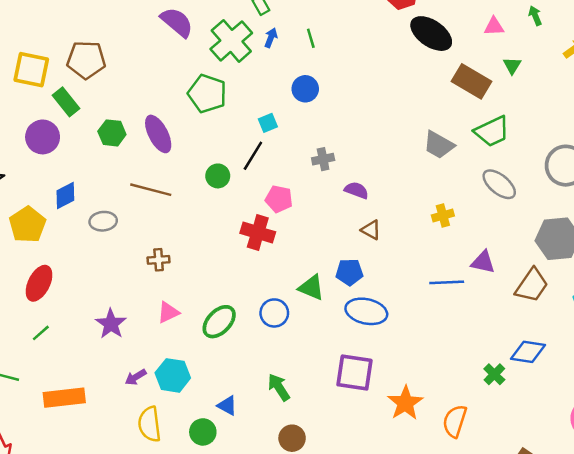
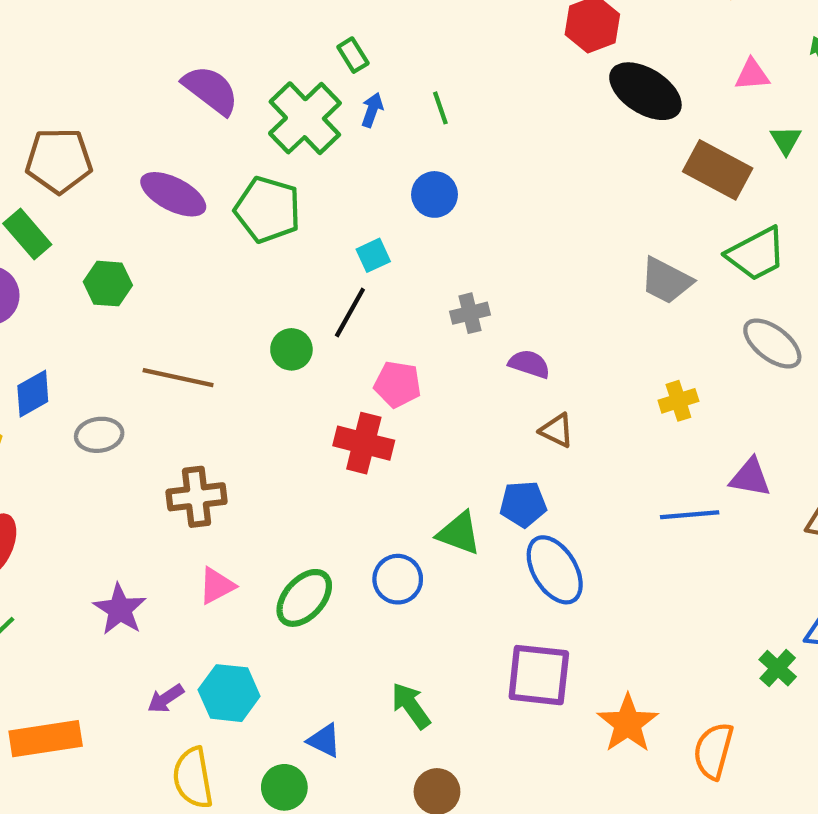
purple ellipse: (158, 134) -> (173, 194), moved, turned -33
brown cross: (159, 260) -> (197, 497), size x1.5
blue ellipse: (366, 311) -> (555, 570), turned 48

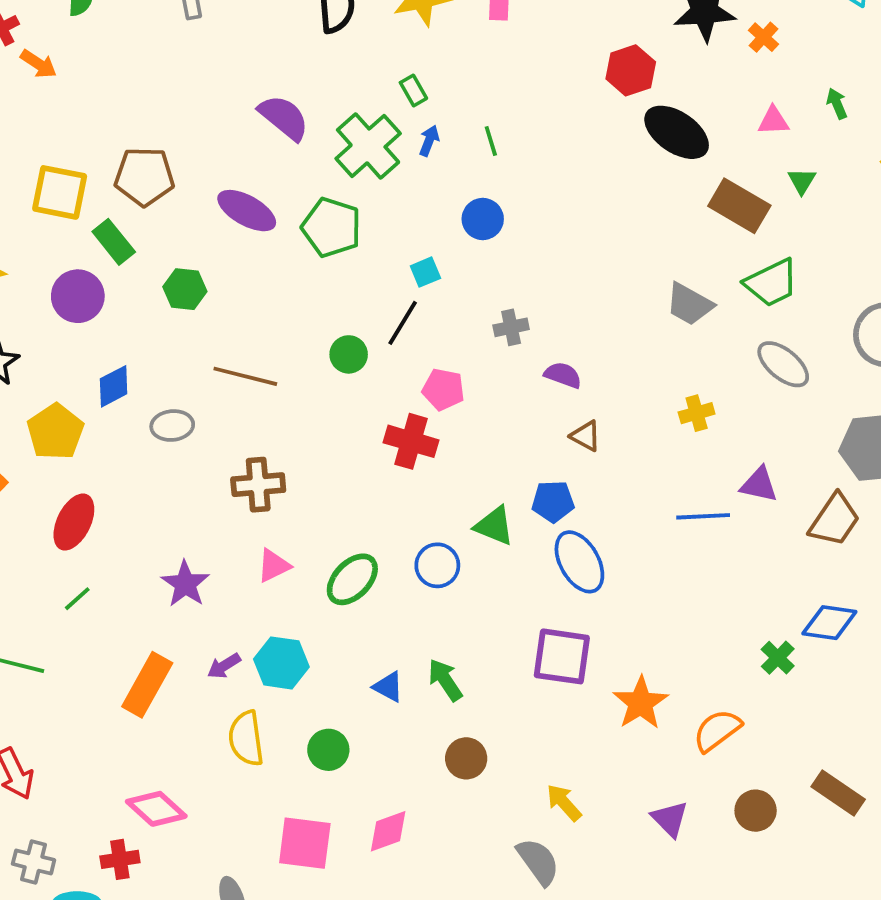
orange rectangle: (46, 739) -> (147, 685), moved, turned -54
blue triangle: (324, 740) -> (388, 687), moved
orange semicircle: (713, 751) -> (717, 730), turned 36

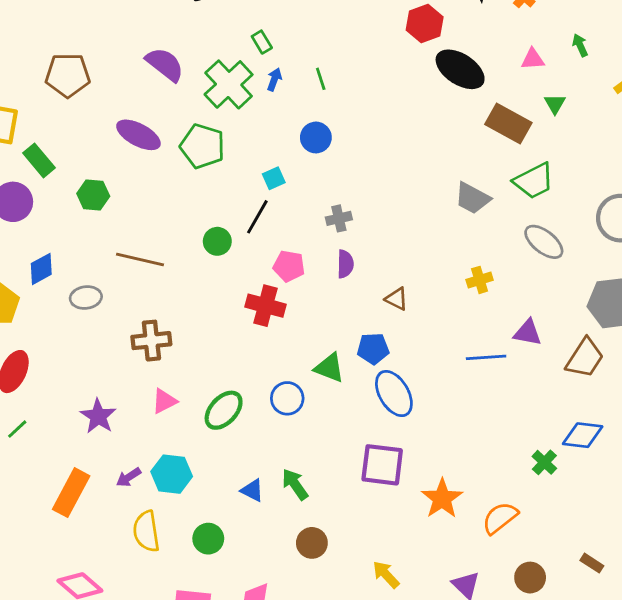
brown pentagon: (144, 177) -> (68, 75), moved
purple semicircle: (563, 375) -> (345, 264), moved, turned 72
brown rectangle: (838, 793) -> (592, 563), size x0.6

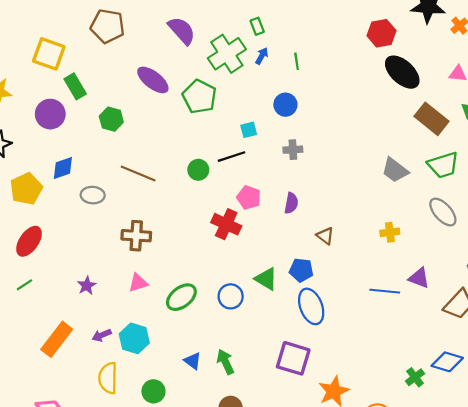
black line: (257, 217) -> (231, 157), turned 32
gray cross: (339, 218) -> (293, 150), moved
purple star: (98, 416) -> (87, 286), size x0.7

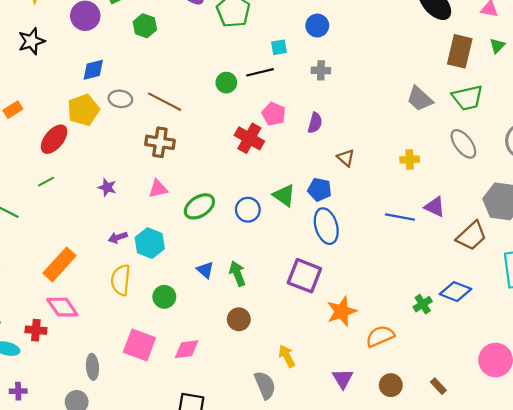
brown rectangle: (431, 119) -> (460, 51), turned 60
brown line: (138, 173) -> (165, 102), moved
yellow pentagon: (26, 189) -> (83, 110), moved
purple star: (87, 286) -> (107, 187), turned -30
orange rectangle: (57, 339) -> (60, 264), moved

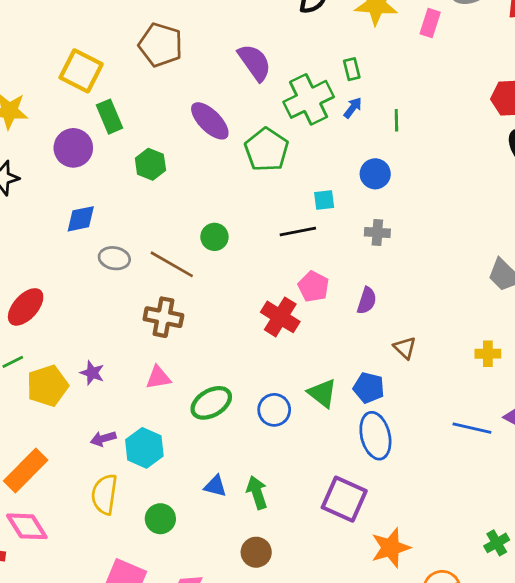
green circle: (226, 83) -> (214, 237), moved
yellow pentagon: (83, 110) -> (47, 386), moved
blue triangle: (205, 270) -> (215, 486), turned -30

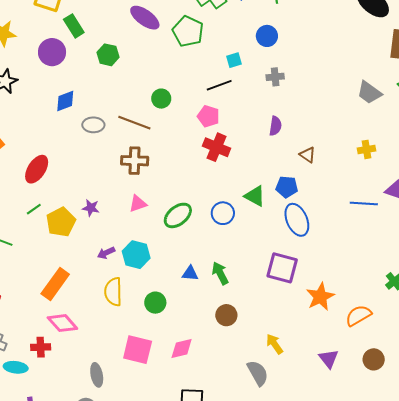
pink pentagon: (313, 287) -> (208, 116), moved

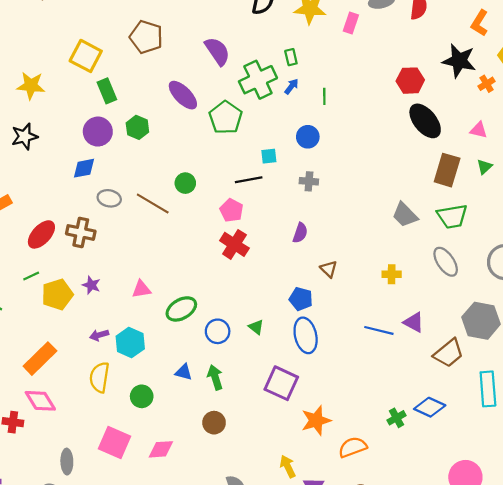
purple circle: (52, 52) -> (98, 132), moved
brown cross: (135, 161) -> (81, 232), moved
green triangle: (255, 196) -> (256, 327), moved, size x0.7
blue circle: (223, 213) -> (218, 331), moved
yellow arrow: (275, 344) -> (288, 466), moved

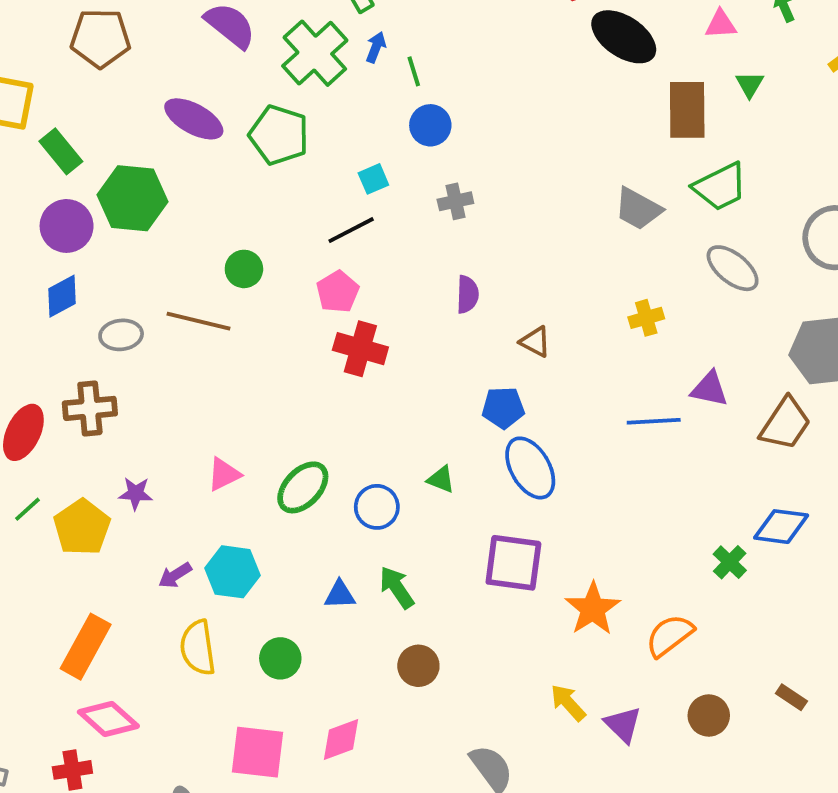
green line: (324, 96) -> (414, 71), moved
green hexagon: (137, 127) -> (133, 198), size x1.6
pink pentagon: (232, 210) -> (338, 292), turned 30

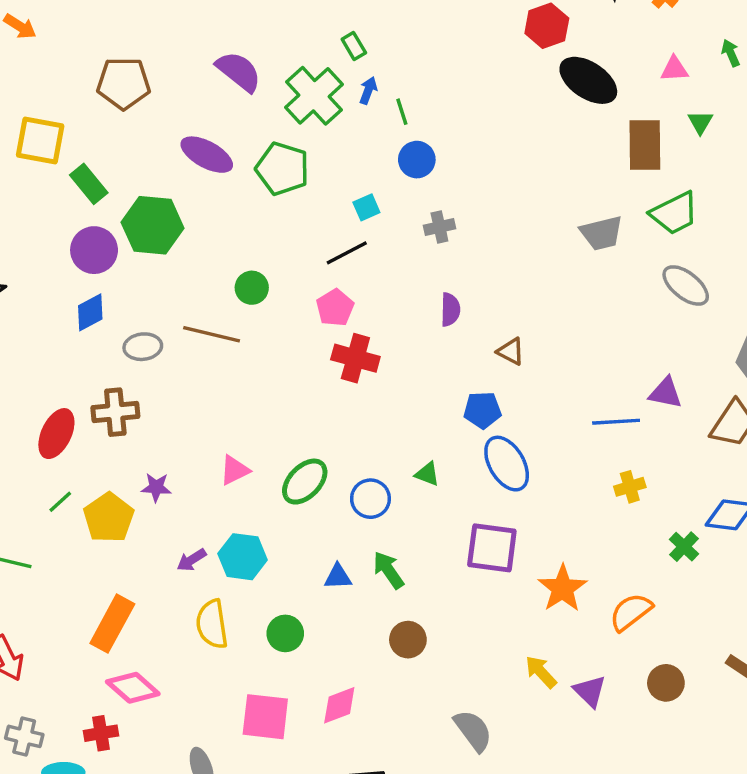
gray trapezoid: (638, 209) -> (602, 233), turned -42
yellow cross: (646, 318) -> (630, 487), moved

